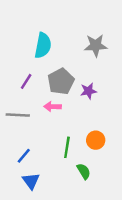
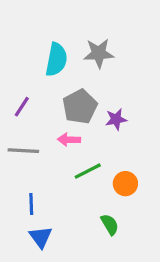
gray star: (96, 45) -> (99, 53), moved
purple line: (26, 81) -> (22, 107), moved
green line: (67, 147) -> (88, 171), moved, turned 54
blue line: (24, 156) -> (31, 204), turned -42

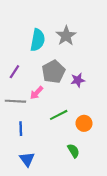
gray star: (99, 53) -> (66, 36), turned -30
pink arrow: (69, 140) -> (37, 93), moved, turned -48
blue line: (31, 204) -> (21, 129), moved

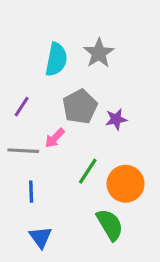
green line: (59, 115) -> (88, 171), turned -30
orange circle: (84, 123) -> (126, 184), size x1.5
green semicircle: (73, 151) -> (110, 225), size x1.5

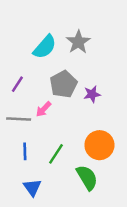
cyan semicircle: (56, 59) -> (45, 47), turned 30
green line: (88, 171) -> (56, 154), moved

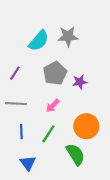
gray star: (78, 42) -> (68, 36), turned 30
pink arrow: (44, 109) -> (53, 106), moved

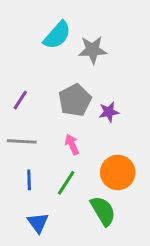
cyan semicircle: (39, 41) -> (57, 35), moved
pink arrow: (53, 106) -> (72, 144), turned 112

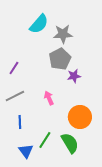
gray pentagon: (75, 100) -> (60, 59), moved
gray line: (22, 141) -> (15, 96), turned -30
green line: (66, 183) -> (45, 140), moved

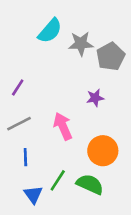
gray pentagon: (60, 59) -> (111, 57), moved
pink arrow: (49, 98) -> (63, 126), size x1.5
green semicircle: (70, 143) -> (90, 184), turned -35

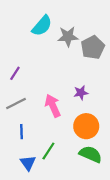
purple star: (95, 98) -> (81, 93), moved
green semicircle: (90, 184) -> (91, 154), moved

